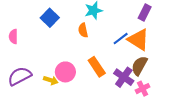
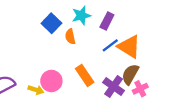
purple rectangle: (145, 13) -> (107, 21), moved
blue square: (50, 18) -> (51, 23), moved
pink cross: (143, 89) -> (140, 89), moved

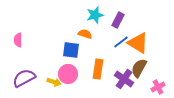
blue square: (51, 23) -> (71, 50), moved, turned -36
orange semicircle: (70, 37) -> (85, 34), turned 120
orange rectangle: (85, 75) -> (98, 69), turned 42
pink cross: (140, 89) -> (158, 87), moved

